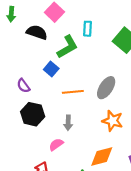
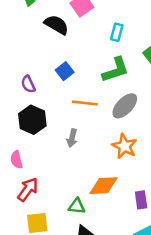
green L-shape: (67, 47) -> (115, 70), moved
pink semicircle: (56, 144) -> (16, 160), moved, turned -80

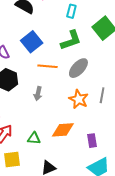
blue square: (65, 71) -> (32, 42), size x1.5
green triangle: (77, 206) -> (34, 138), moved

